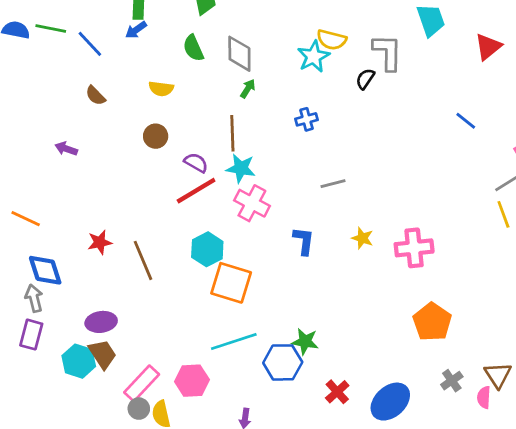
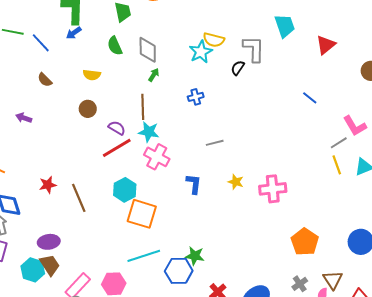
orange pentagon: (432, 322) -> (305, 242), moved

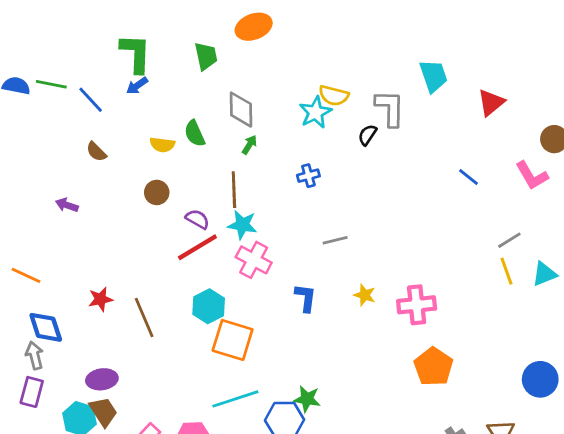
green semicircle: (115, 46) -> (195, 133), moved
pink L-shape: (355, 126) -> (532, 176), moved
orange pentagon: (305, 242) -> (433, 367), moved

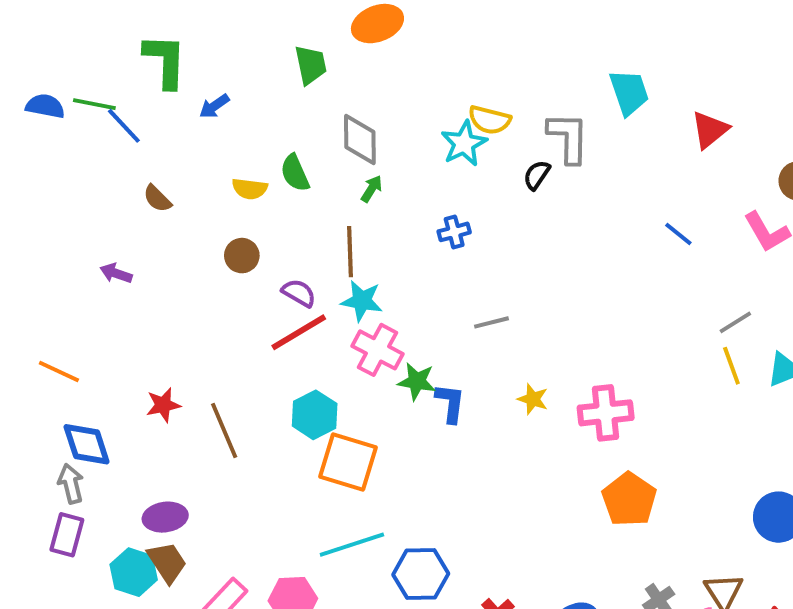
green L-shape: (136, 53) -> (165, 61), moved
blue line: (91, 100) -> (124, 126), moved
green star: (307, 399) -> (417, 381), moved

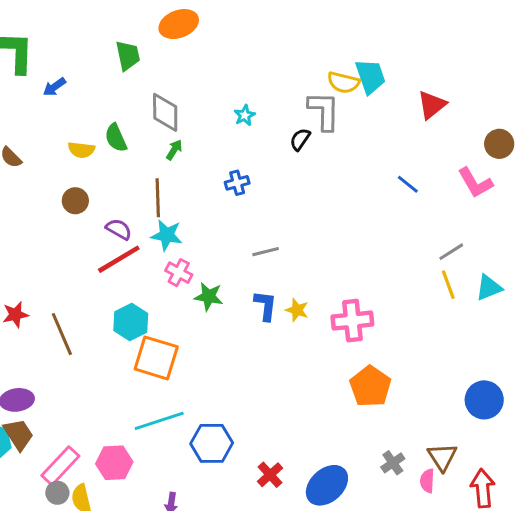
yellow semicircle: (490, 120) -> (343, 82), moved
cyan star: (464, 143) -> (245, 115), size x0.6
pink cross: (377, 350) -> (179, 273), size x0.7
blue L-shape: (450, 403) -> (266, 306), moved

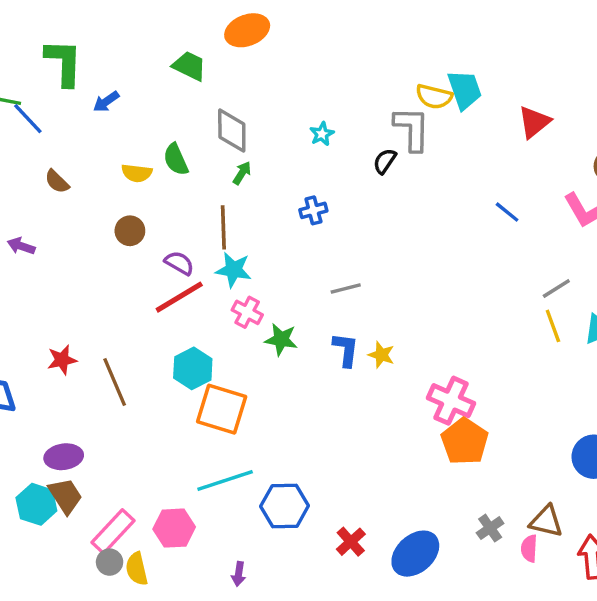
green trapezoid: (128, 55) -> (189, 66), turned -52
pink cross: (352, 321) -> (451, 401), moved, turned 30
brown triangle: (442, 457) -> (546, 521), turned -44

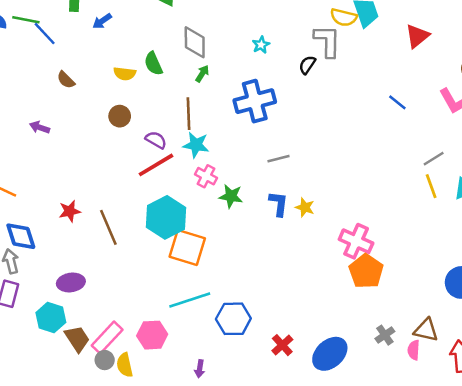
blue cross: (313, 210) -> (255, 101), size x2.0
cyan hexagon: (193, 368) -> (166, 217), size x1.4
brown trapezoid: (65, 496) -> (77, 339), moved

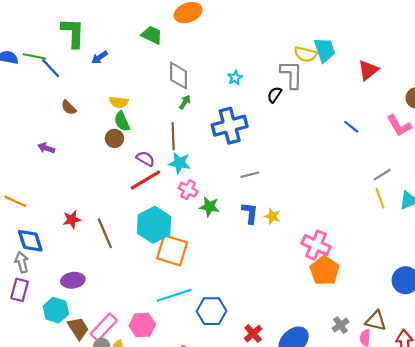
green semicircle: (153, 64) -> (122, 121), moved

